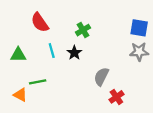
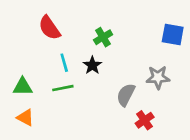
gray star: (139, 52) -> (158, 77), moved
green triangle: (18, 55) -> (23, 87), moved
green line: (38, 82) -> (63, 88), moved

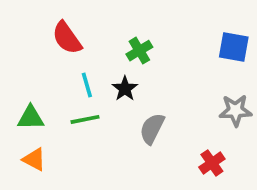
gray star: (158, 77) -> (235, 110), moved
gray semicircle: (126, 95) -> (152, 129), moved
red cross: (145, 120) -> (212, 163), moved

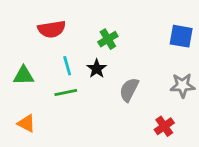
red semicircle: (67, 38) -> (52, 29), turned -64
green triangle: (31, 118) -> (24, 76), moved
gray semicircle: (152, 129) -> (129, 90), moved

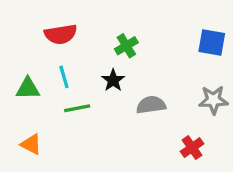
cyan line: (67, 66) -> (64, 77), moved
gray semicircle: (129, 90) -> (151, 105), turned 55

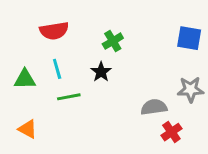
gray semicircle: (151, 105) -> (154, 107), moved

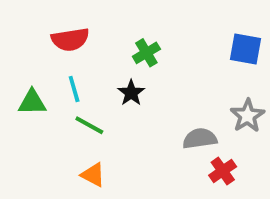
gray star: (191, 89) -> (247, 116), turned -30
green line: (69, 97) -> (89, 125), turned 40
orange triangle: (28, 129) -> (93, 175), moved

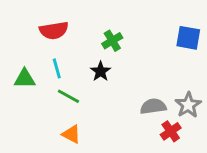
gray star: (247, 116) -> (188, 105), moved

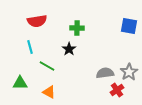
green cross: (112, 41) -> (77, 28), turned 32
cyan line: (57, 68) -> (30, 47), moved
green triangle: (25, 79) -> (20, 83), moved

